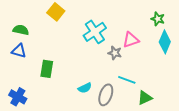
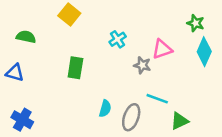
cyan cross: (95, 32) -> (118, 39), size x0.6
blue triangle: (19, 51) -> (15, 73), moved
green rectangle: (47, 69) -> (75, 68), moved
cyan semicircle: (85, 88) -> (105, 109), turned -48

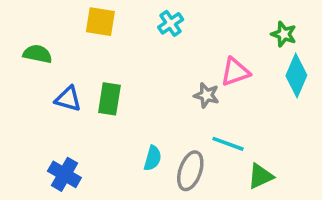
yellow square: (69, 15) -> (100, 22), turned -30
cyan cross: (118, 39) -> (171, 23), moved
blue triangle: (15, 73) -> (68, 99), moved
blue cross: (22, 120) -> (64, 174), moved

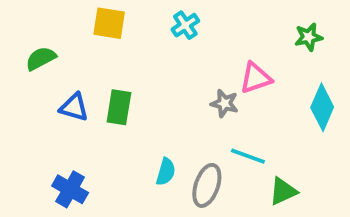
green star: (284, 34) -> (308, 37), turned -30
green semicircle: (38, 54) -> (41, 58), turned -40
cyan diamond: (296, 75) -> (322, 107), moved

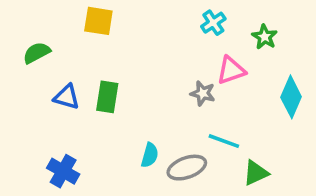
cyan cross: (185, 25) -> (213, 23), moved
green star: (308, 37) -> (265, 37), moved, turned -30
gray ellipse: (207, 185) -> (187, 168), turned 51

